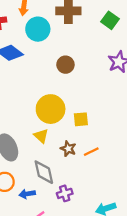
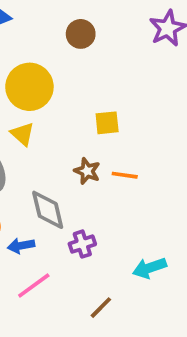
yellow circle: (51, 109) -> (29, 87), moved
yellow triangle: (41, 136) -> (22, 134), moved
orange line: (91, 152) -> (125, 175), turned 35

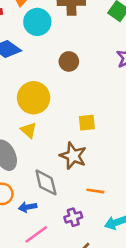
brown star: (87, 171) -> (73, 156), size x1.5
orange line: (125, 175) -> (95, 191), moved
purple cross: (82, 244) -> (73, 217), moved

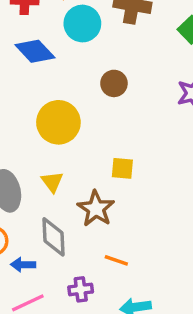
yellow triangle: (29, 130) -> (52, 182), moved

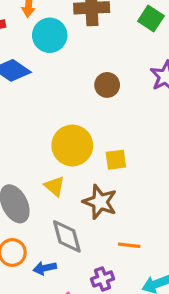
brown circle: (114, 83) -> (107, 85), moved
yellow circle: (58, 122) -> (72, 145), moved

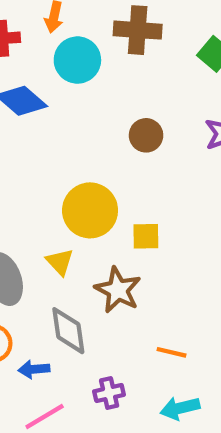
orange line: (129, 245) -> (171, 352), moved

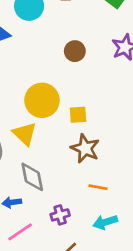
yellow triangle: (60, 262) -> (25, 134), size x1.4
brown star: (118, 290) -> (85, 148), moved

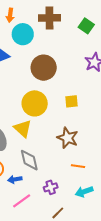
brown circle: (75, 51) -> (44, 68), moved, size x1.6
yellow square: (78, 115) -> (72, 101), moved

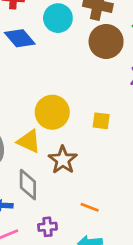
brown circle: (44, 68) -> (106, 41), moved
yellow triangle: (23, 129) -> (29, 141), turned -30
brown star: (68, 138) -> (63, 160), moved

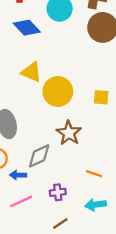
yellow triangle: (29, 141) -> (31, 72), moved
gray diamond: (28, 185) -> (39, 156), turned 68

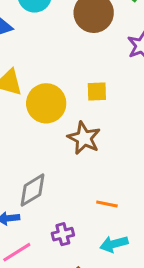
yellow square: (101, 97) -> (97, 91), moved
brown star: (69, 133) -> (84, 138), moved

